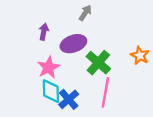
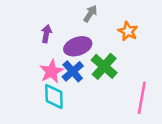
orange star: (140, 56) -> (128, 31), moved
pink line: (105, 92) -> (142, 98), moved
blue cross: (69, 99) -> (73, 71), moved

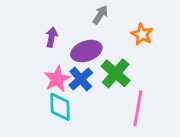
pink line: (142, 98) -> (138, 108), moved

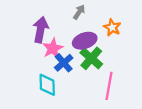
purple arrow: (52, 37) -> (41, 30), size x1.6
purple ellipse: (86, 51) -> (85, 41), moved
pink star: (57, 79) -> (53, 48), moved

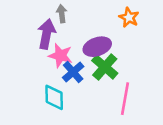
gray arrow: (79, 12) -> (62, 14), moved, turned -40
orange star: (112, 27) -> (129, 17), moved
pink star: (53, 48) -> (60, 56), turned -30

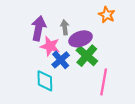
gray arrow: (62, 14) -> (65, 27), moved

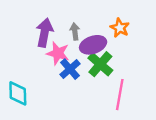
orange star: (107, 15) -> (120, 28), moved
cyan diamond: (45, 81) -> (18, 93), moved

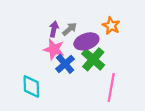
gray arrow: (75, 31) -> (70, 29), turned 56
purple arrow: (44, 33) -> (54, 29), moved, size x0.6
cyan diamond: (18, 93) -> (31, 86), moved

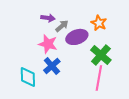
purple arrow: (54, 29) -> (48, 18), moved, turned 88
green cross: (93, 59) -> (101, 55), moved
blue cross: (65, 64) -> (52, 66), moved

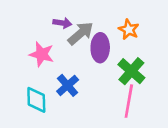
gray arrow: (62, 26) -> (81, 33), size x1.5
purple ellipse: (77, 37) -> (100, 48), turned -70
pink star: (48, 44) -> (42, 54), moved

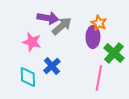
purple arrow: (62, 23) -> (48, 18), size x1.5
purple ellipse: (100, 48) -> (93, 37), moved
green cross: (131, 71) -> (114, 53), moved

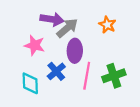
purple ellipse: (93, 37) -> (75, 51), moved
green cross: (114, 53) -> (114, 76), moved, turned 30
pink line: (99, 78) -> (87, 76), moved

